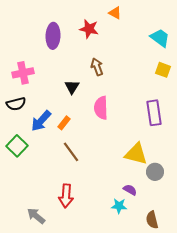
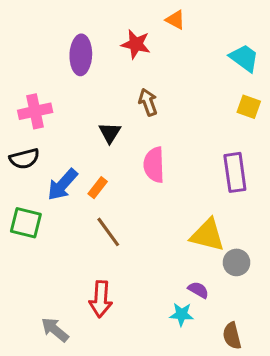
green square: (17, 146) -> (26, 223), turned -30

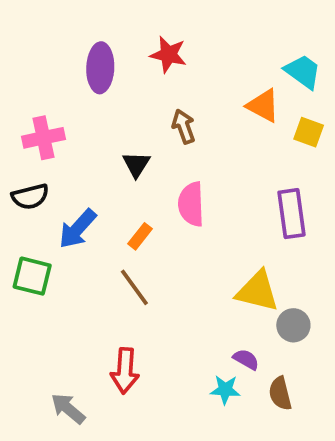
orange triangle: (175, 20) -> (263, 106), moved, size x1.4
orange rectangle: (98, 188) -> (140, 236), moved
brown semicircle: (232, 336) -> (280, 393), moved

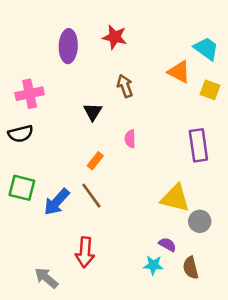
pink semicircle: (191, 204) -> (130, 139), size x0.6
blue arrow: (78, 229) -> (57, 202), moved

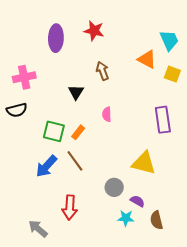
cyan trapezoid: (206, 49) -> (169, 40), turned 30
green square: (22, 188) -> (54, 131), moved
gray circle: (200, 221) -> (114, 187), moved

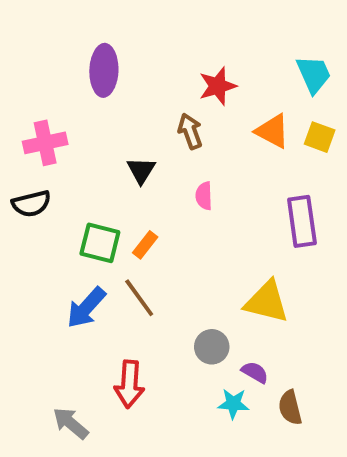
red star: (94, 31) -> (218, 86), moved, turned -30
orange triangle: (147, 59) -> (273, 131), moved
pink semicircle: (107, 114) -> (204, 196), moved

